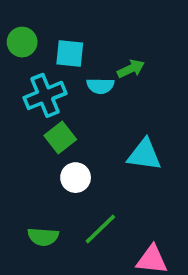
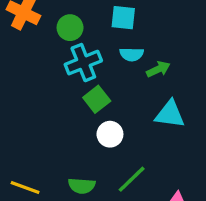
green circle: (22, 42) -> (70, 28), moved
cyan square: (70, 53) -> (123, 18), moved
green arrow: (131, 69) -> (158, 69), moved

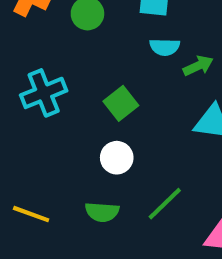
cyan cross: (83, 63) -> (44, 93), moved
white circle: (110, 134) -> (117, 158), moved

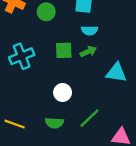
green arrow: (198, 66) -> (88, 52), moved
green square: (121, 103) -> (64, 50), moved, turned 36

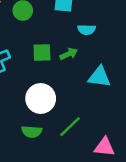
cyan semicircle: (89, 30) -> (87, 30), moved
white circle: (63, 92) -> (41, 99), size x1.5

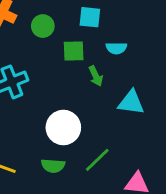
green square: (42, 53) -> (74, 51), moved
green arrow: (69, 54) -> (96, 76), turned 90

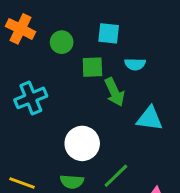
green arrow: (96, 76) -> (114, 92), size x1.4

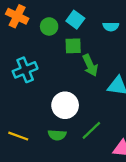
cyan square: (109, 33) -> (75, 20), moved, turned 30
cyan semicircle: (135, 64) -> (111, 26), moved

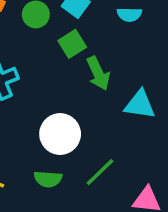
green square: (73, 46) -> (72, 44), turned -30

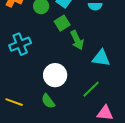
green line: (100, 172) -> (91, 89), moved
green semicircle: (48, 179) -> (48, 101), turned 49

